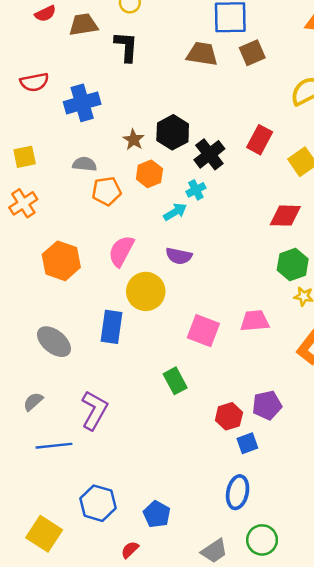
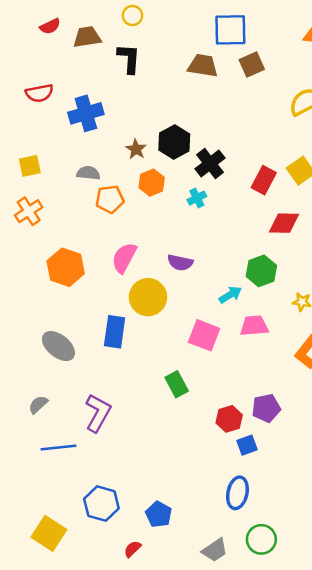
red rectangle: (260, 140) -> (264, 180), moved
cyan arrow: (175, 212) -> (230, 295), moved
green hexagon: (293, 265) -> (261, 271), moved

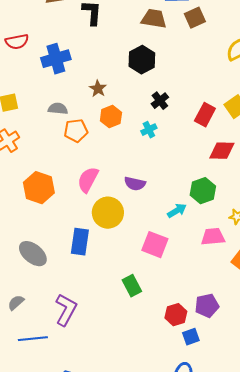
black hexagon: (174, 142) -> (142, 60), moved
black cross: (210, 163) -> (160, 101), size x0.7
pink trapezoid: (254, 326) -> (213, 237), moved

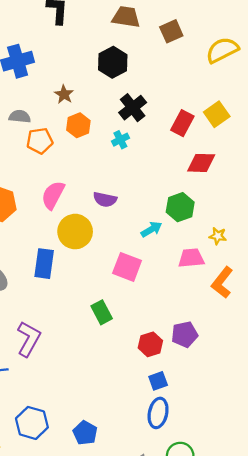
brown square: (195, 18) -> (171, 31), moved
black cross: (160, 101) -> (133, 108), size x1.4
blue square: (191, 337) -> (158, 381), moved

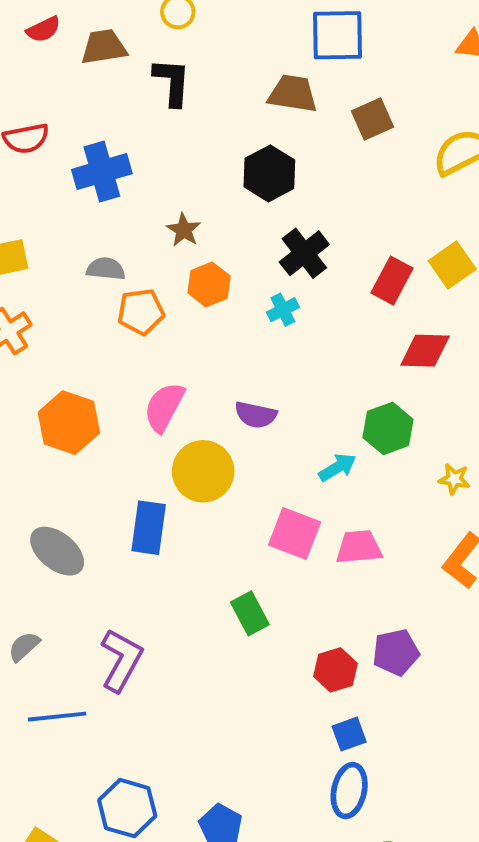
pink trapezoid: (191, 258) -> (359, 547), moved

